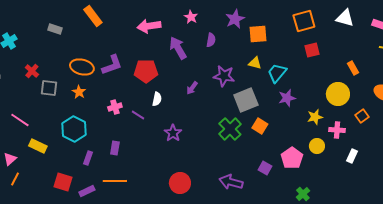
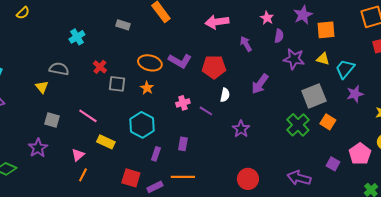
pink star: (191, 17) -> (267, 18), moved
purple arrow: (178, 48) -> (246, 44), size x0.7
purple L-shape: (112, 65) -> (180, 61), turned 50
purple star: (224, 76) -> (294, 59), moved
purple arrow: (192, 88) -> (260, 84), size x1.5

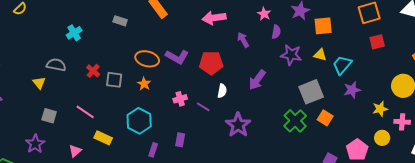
red cross: (100, 67) -> (93, 71), moved
purple star: (241, 129) -> (238, 125), size x1.4

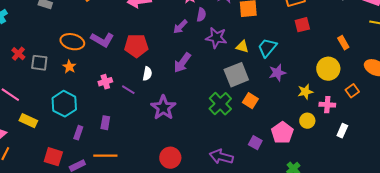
purple arrow: (243, 40) -> (180, 27), moved, turned -105
yellow triangle: (320, 55) -> (242, 47), moved

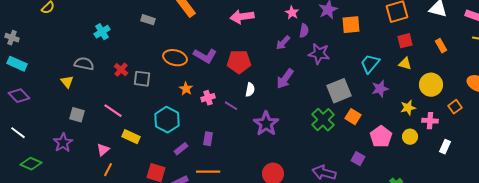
orange rectangle: (343, 43) -> (441, 46), moved
yellow triangle: (242, 47) -> (405, 64), moved
orange star: (69, 67) -> (186, 89), moved
purple rectangle: (78, 133) -> (181, 149), turned 32
pink pentagon: (282, 133) -> (381, 137), moved

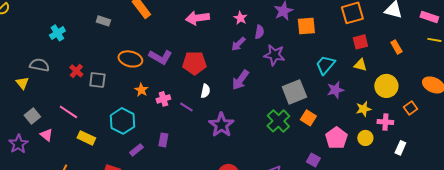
pink star: (292, 13) -> (240, 18), moved
gray square: (77, 115) -> (32, 116), turned 35
pink triangle: (103, 150) -> (46, 135), moved, turned -40

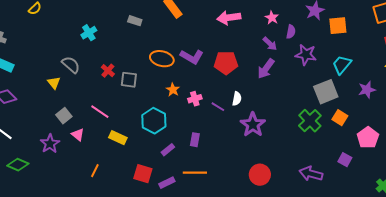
purple arrow: (238, 44) -> (270, 44), turned -91
gray semicircle: (39, 65) -> (71, 65), turned 30
cyan trapezoid: (325, 65) -> (342, 65), moved
purple arrow: (240, 80) -> (266, 69), moved
white semicircle: (205, 91) -> (237, 99), moved

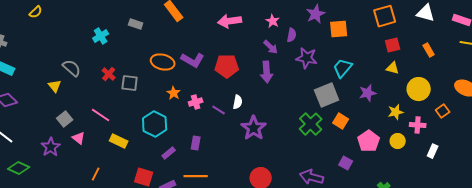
cyan cross: (89, 33) -> (101, 36), moved
purple arrow: (266, 69) -> (267, 72), turned -40

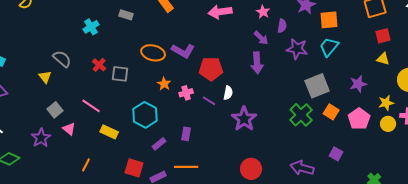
red pentagon: (227, 66) -> (211, 69), moved
cyan trapezoid: (343, 68) -> (329, 47), moved
pink pentagon: (369, 141) -> (359, 119), moved
yellow circle: (398, 141) -> (388, 124), moved

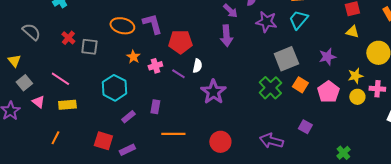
purple L-shape: (183, 51) -> (152, 24), turned -135
yellow triangle: (45, 77) -> (14, 61), moved
yellow rectangle: (109, 132) -> (67, 105), moved, turned -30
orange line: (186, 167) -> (173, 134), moved

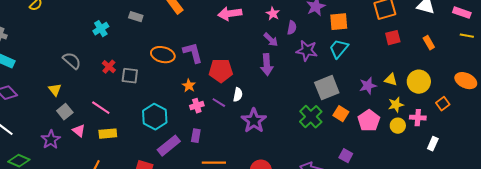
yellow triangle: (352, 32) -> (391, 80), moved
orange star: (133, 57) -> (189, 86), moved
pink cross: (155, 66) -> (197, 106), moved
purple rectangle: (128, 117) -> (169, 146), size x1.6

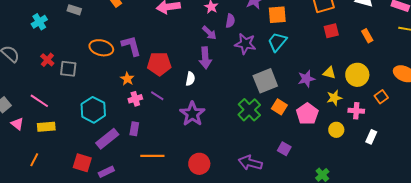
white semicircle: (238, 95) -> (190, 79), moved
yellow circle: (398, 126) -> (336, 130), moved

